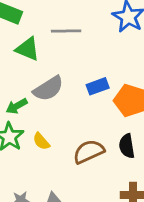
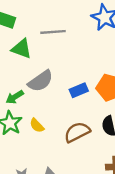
blue rectangle: (98, 86) -> (79, 90), moved

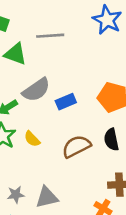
blue rectangle: (79, 90) -> (66, 102), moved

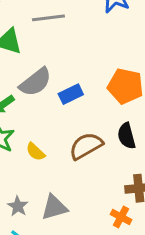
yellow semicircle: (32, 139) -> (35, 152), moved
gray star: (16, 195) -> (18, 206), turned -30

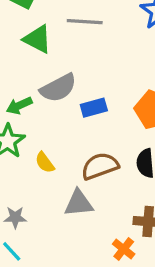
gray star: (18, 206) -> (15, 217), turned 30
gray triangle: (54, 207) -> (79, 203), moved

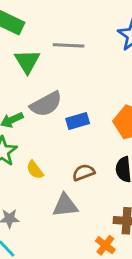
green triangle: (38, 39) -> (27, 61), turned 32
brown semicircle: (100, 166) -> (84, 172), size x0.7

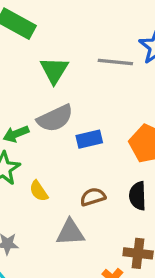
gray line: (69, 45) -> (115, 62), moved
green triangle: (27, 61) -> (54, 70), moved

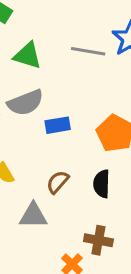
green triangle: (54, 70) -> (28, 56), turned -48
brown semicircle: (93, 197) -> (58, 182), turned -35

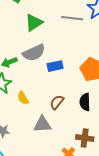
green triangle: (28, 56) -> (34, 23), turned -48

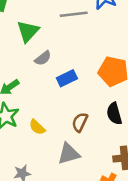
gray semicircle: (34, 53) -> (43, 58), moved, size x0.6

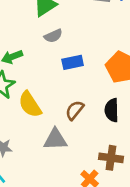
yellow semicircle: (37, 127) -> (30, 104), size x1.5

